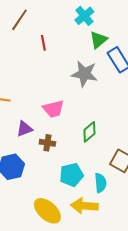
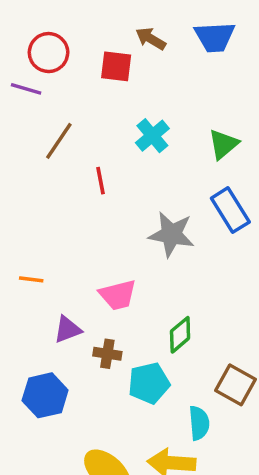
cyan cross: (84, 16) -> (152, 136), moved
green triangle: (98, 40) -> (223, 144), moved
cyan pentagon: (71, 175) -> (149, 383), moved

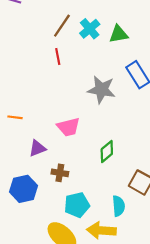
brown line: (59, 141) -> (62, 26), moved
green triangle: (223, 144) -> (119, 34), moved, turned 30
brown cross: (107, 354) -> (60, 173), moved
cyan pentagon: (149, 383) -> (77, 205), moved

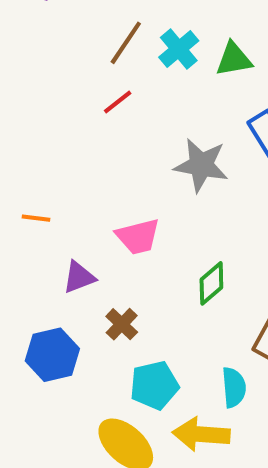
red line: (58, 57) -> (118, 102), turned 63
brown cross: (60, 173) -> (122, 324), turned 35

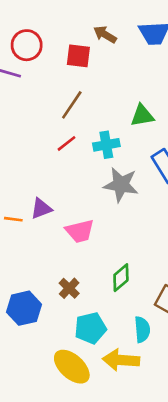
cyan cross: (179, 49) -> (106, 145), moved, turned 30
purple triangle: (79, 277) -> (41, 209), moved
green diamond: (211, 283) -> (121, 278), moved

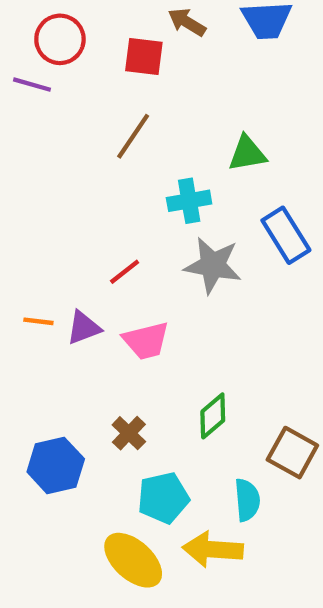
red line: (66, 143) -> (125, 272), moved
purple triangle: (41, 209) -> (84, 328), moved

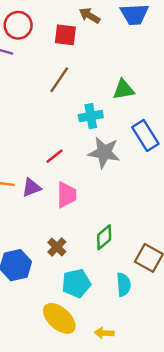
pink trapezoid: (146, 341) -> (67, 195), turned -76
yellow arrow: (213, 549) -> (104, 333), moved, size x0.6

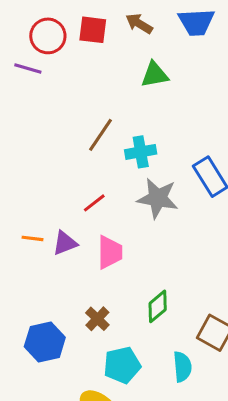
red square: (65, 35) -> (93, 30), moved
brown line: (59, 80) -> (100, 135), moved
green triangle: (124, 89) -> (155, 75), moved

